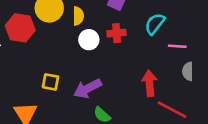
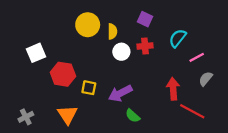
red hexagon: (20, 28) -> (63, 74), moved
pink line: (177, 46) -> (197, 57), turned -32
gray semicircle: (188, 71) -> (206, 79), turned 40

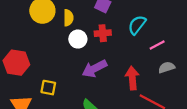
gray semicircle: (206, 79) -> (167, 67), turned 32
yellow square: (89, 88) -> (48, 88), moved
purple arrow: (120, 93) -> (94, 69), moved

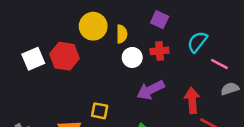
pink line: (157, 45) -> (219, 64), turned 56
red hexagon: (16, 63) -> (64, 56), moved

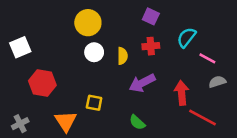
yellow semicircle: (122, 34) -> (122, 56), moved
red hexagon: (64, 56) -> (42, 83), moved
white circle: (132, 57) -> (94, 52), moved
white square: (33, 59) -> (20, 47), moved

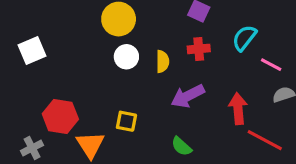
red hexagon: (42, 83) -> (60, 117), moved

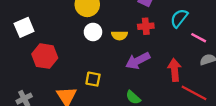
yellow semicircle: (163, 61) -> (119, 35), turned 91
red hexagon: (60, 117) -> (45, 56), moved

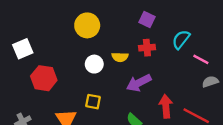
white circle: (93, 32) -> (94, 64), moved
red arrow: (175, 70) -> (166, 106), moved

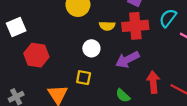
red cross: (147, 48) -> (135, 26), size x1.6
yellow semicircle: (120, 57) -> (107, 26), moved
white circle: (94, 64) -> (91, 48), moved

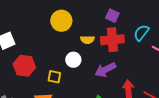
yellow square: (84, 78) -> (54, 77), moved

